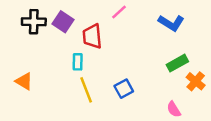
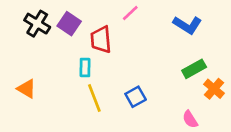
black cross: (34, 22) -> (37, 24), turned 30

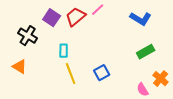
black cross: (37, 24) -> (28, 36), moved
red trapezoid: (101, 40) -> (76, 17), moved, turned 55
orange cross: (214, 89) -> (161, 79), moved

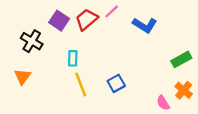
blue L-shape: (141, 19) -> (145, 25), moved
green rectangle: (146, 52) -> (181, 59), moved
orange triangle: (20, 67) -> (23, 77), turned 35

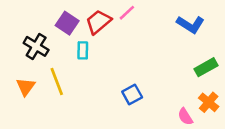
blue L-shape: (145, 25) -> (190, 24), moved
cyan rectangle: (73, 58) -> (83, 50), moved
yellow line: (81, 85) -> (57, 82), moved

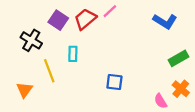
cyan rectangle: (83, 50) -> (73, 54), moved
orange triangle: (26, 87) -> (25, 90), moved
blue square: (132, 94) -> (114, 82), turned 36

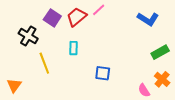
cyan rectangle: (73, 54) -> (73, 48), moved
orange triangle: (25, 90) -> (14, 85), moved

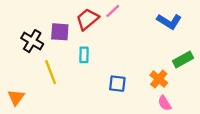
purple square: (52, 18) -> (60, 32), moved, turned -30
orange cross: (162, 79) -> (159, 79), moved

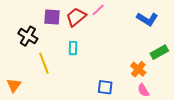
purple square: (60, 32) -> (52, 17), moved
blue square: (117, 84) -> (105, 87), moved

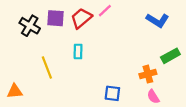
black cross: (28, 36) -> (30, 26), moved
orange cross: (138, 69) -> (148, 74), turned 35
orange triangle: (14, 85) -> (15, 91), turned 49

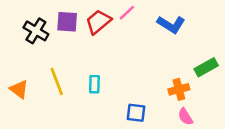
blue L-shape: (158, 20) -> (171, 24), moved
cyan rectangle: (78, 51) -> (94, 84), moved
orange triangle: (15, 91) -> (19, 89), moved, turned 42

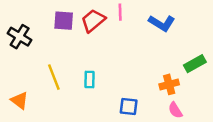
pink line: (127, 13) -> (120, 12), turned -49
black cross: (36, 31) -> (20, 37), moved
orange triangle: (19, 89) -> (20, 100), moved

